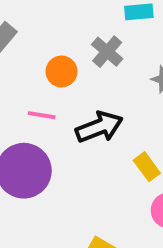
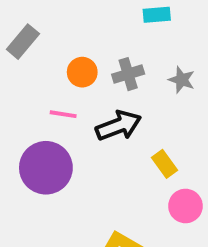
gray cross: (107, 52) -> (128, 74), moved, turned 32

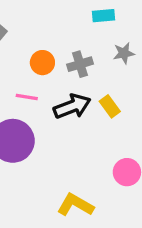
gray star: (182, 80) -> (124, 53), moved, turned -30
yellow rectangle: (164, 164) -> (110, 106), moved

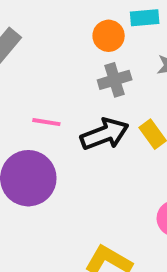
orange circle: (42, 63) -> (109, 36), moved

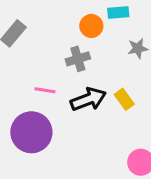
gray cross: (115, 80) -> (78, 59), moved

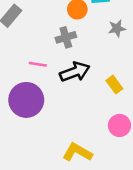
yellow rectangle: (124, 99) -> (114, 85), moved

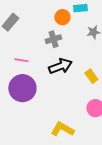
pink line: (38, 64) -> (21, 60), moved

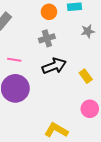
orange circle: (62, 17) -> (49, 12), moved

